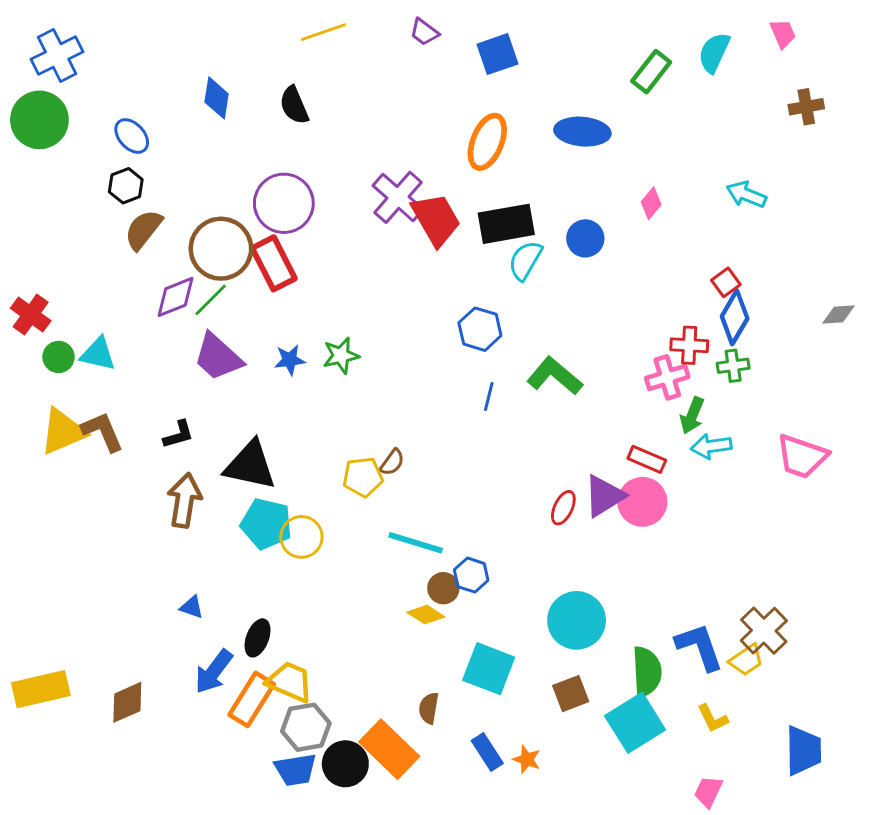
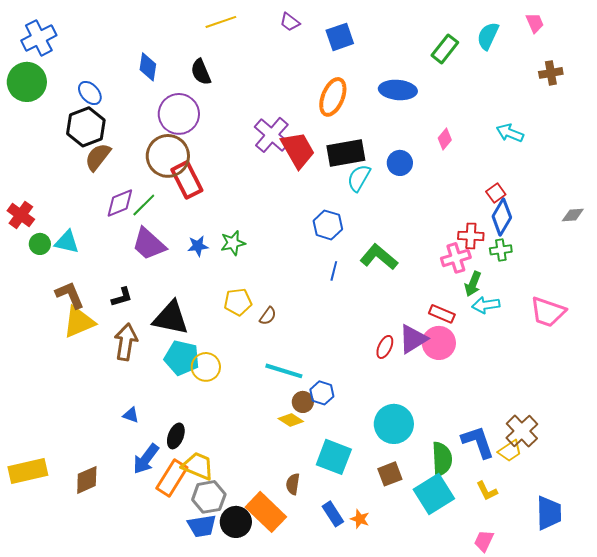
black hexagon: (126, 186) -> (86, 127), size x1.6
purple circle: (284, 203) -> (179, 114), moved
brown circle: (221, 249) -> (168, 156), moved
yellow triangle: (63, 432) -> (79, 322), moved
yellow pentagon: (363, 477) -> (238, 302), moved

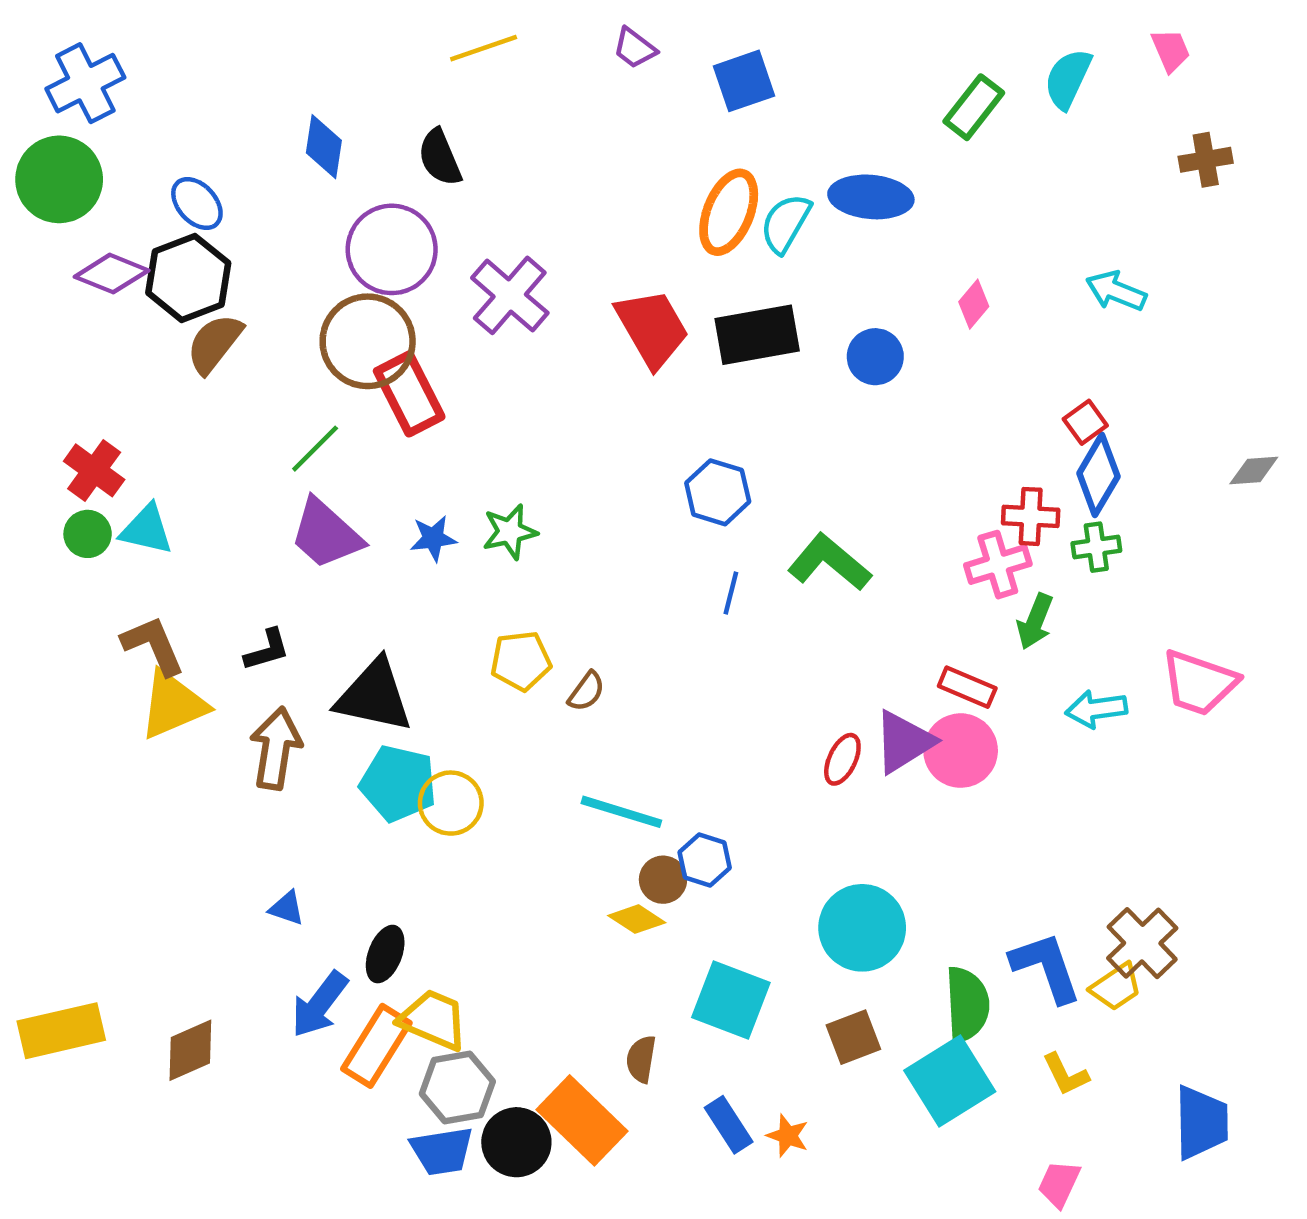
purple cross: (272, 135) -> (510, 295), moved
cyan semicircle: (359, 178) -> (786, 223), moved
purple diamond: (120, 203) -> (112, 274), moved, turned 44
red cross: (21, 215) -> (94, 470), moved
cyan arrow: (486, 305) -> (1096, 709), moved

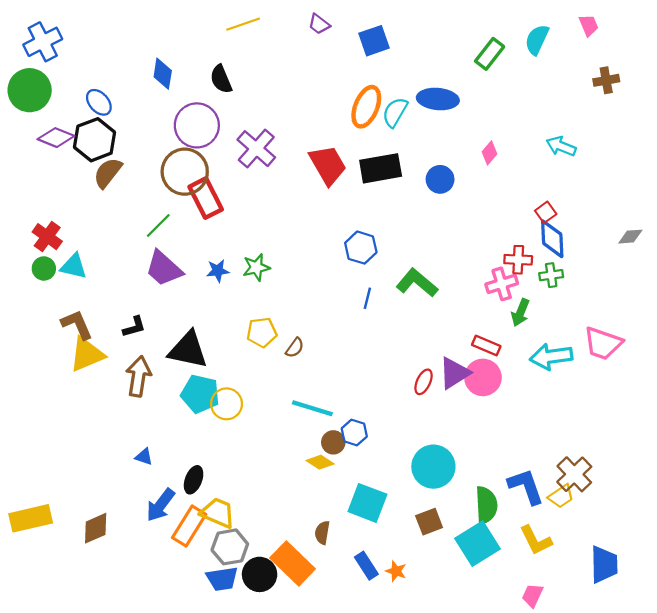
blue diamond: (1098, 475) -> (552, 239), turned -33
cyan arrow: (1096, 709) -> (551, 357), size x1.4
yellow L-shape: (1066, 1074) -> (536, 540), size x1.4

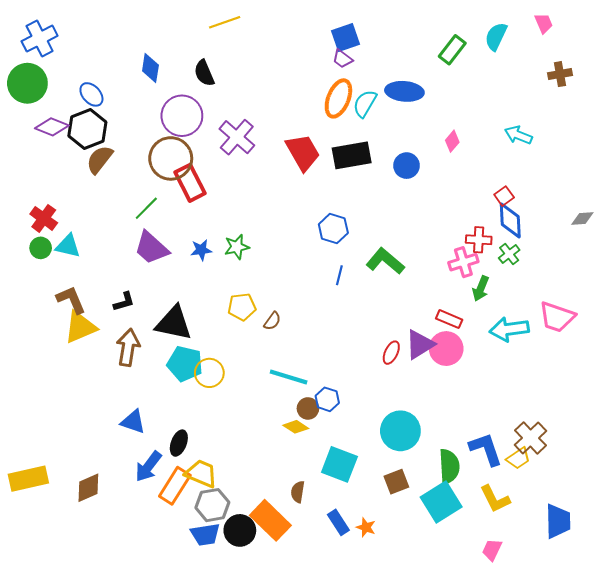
purple trapezoid: (319, 24) -> (342, 59), moved
green cross: (551, 275) -> (509, 254), turned -30
blue triangle: (144, 457) -> (133, 422), size x1.5

